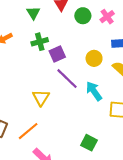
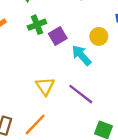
purple line: (67, 79) -> (81, 94), moved
cyan arrow: (94, 91) -> (81, 55), moved

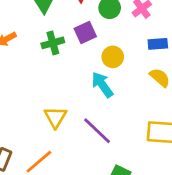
purple square: (58, 36) -> (85, 32), moved
yellow circle: (99, 36) -> (113, 57), moved

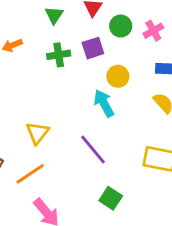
yellow triangle: (55, 117) -> (37, 133), moved

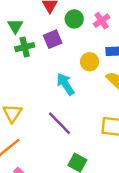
green triangle: (54, 15) -> (15, 26), moved
yellow circle: (118, 76) -> (90, 62), moved

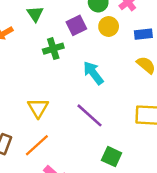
green cross: (25, 47) -> (53, 49), moved
yellow circle: (90, 62) -> (109, 26), moved

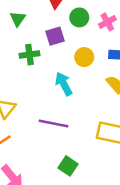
yellow circle: (109, 26) -> (84, 57), moved
purple line: (90, 115) -> (54, 124), turned -40

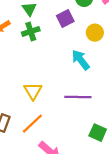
green cross: (29, 55) -> (31, 31), moved

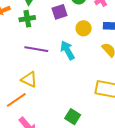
yellow triangle: (33, 91) -> (29, 79), moved, turned -42
purple line: (78, 97) -> (36, 49), moved

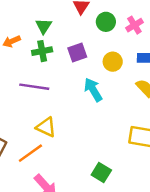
purple square: (59, 12) -> (77, 53), moved
purple line: (36, 49) -> (34, 87), moved

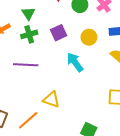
yellow triangle: (46, 127) -> (51, 100), moved

